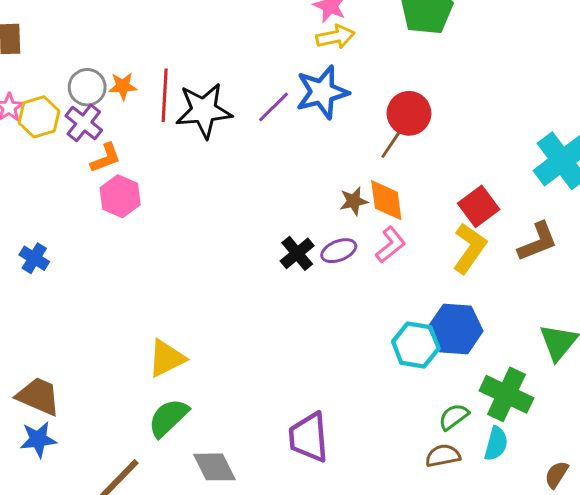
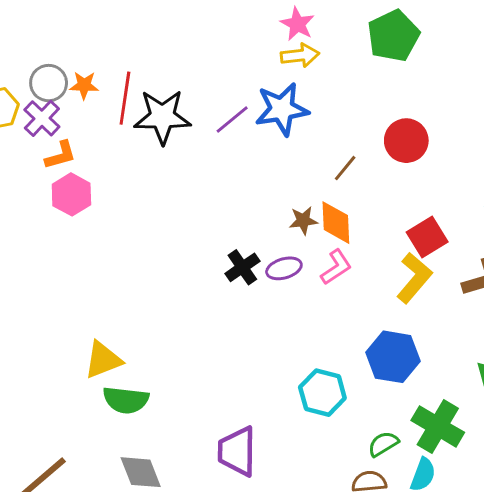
red circle: (409, 113) -> (406, 141), moved
cyan hexagon: (416, 345) -> (322, 393), moved
green semicircle: (168, 418) -> (126, 400), moved, turned -135

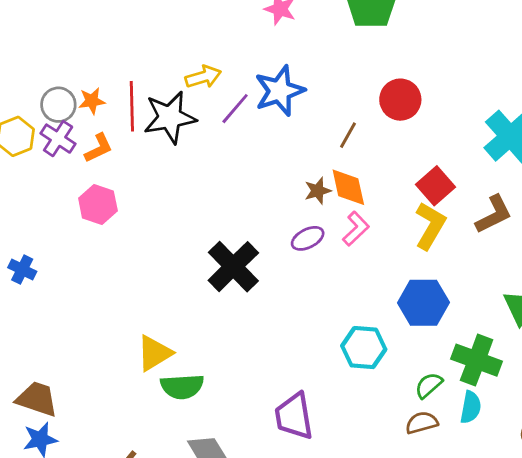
yellow arrow: (300, 55) -> (203, 77), moved
orange L-shape: (60, 155) -> (99, 148), moved
black cross: (242, 267) -> (233, 267), moved, size x1.6

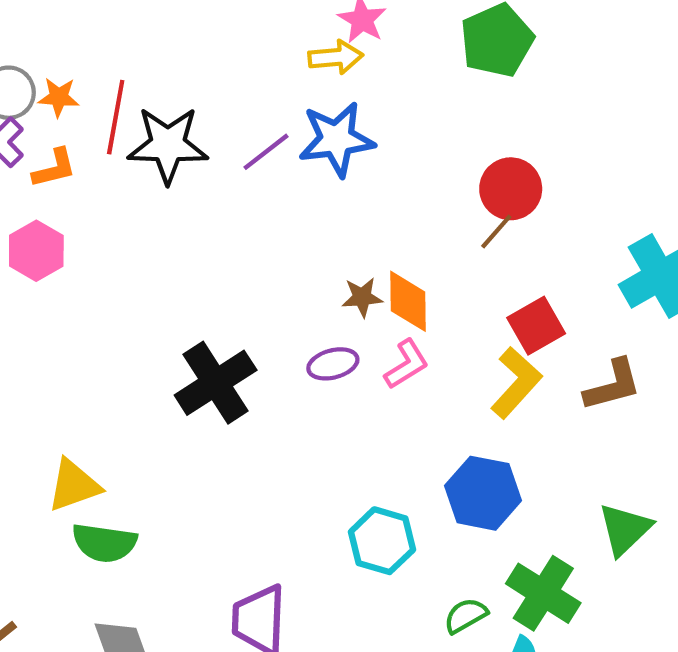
yellow arrow: (203, 77) -> (336, 57), moved
brown line: (348, 135) -> (496, 232), moved

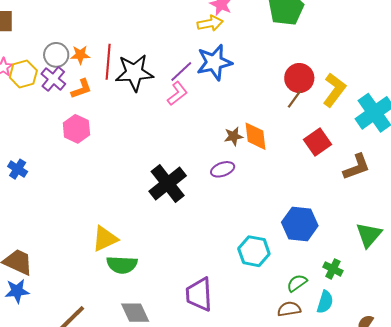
pink L-shape: (406, 364) -> (177, 93), moved
yellow L-shape: (516, 383) -> (334, 90), moved
green cross: (543, 593) -> (333, 269), size x0.6

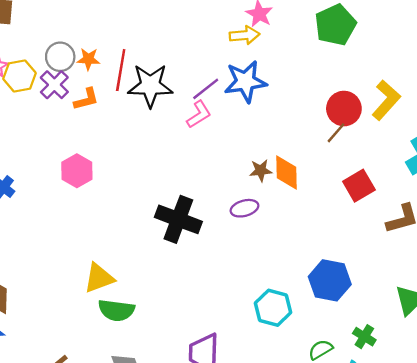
yellow L-shape: (334, 90) -> (386, 100), moved
pink hexagon: (76, 129) -> (77, 171), moved
black cross: (168, 183) -> (178, 219), turned -36

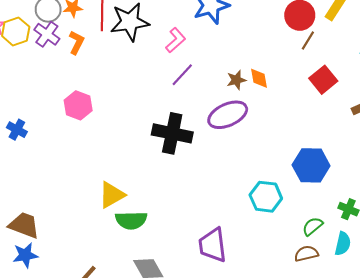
purple line: (206, 89) -> (182, 75), moved
orange L-shape: (86, 99) -> (76, 42), turned -40
brown line: (336, 133) -> (308, 41), moved
orange diamond: (287, 173) -> (259, 78), size x0.7
purple ellipse: (244, 208) -> (228, 115), size x1.6

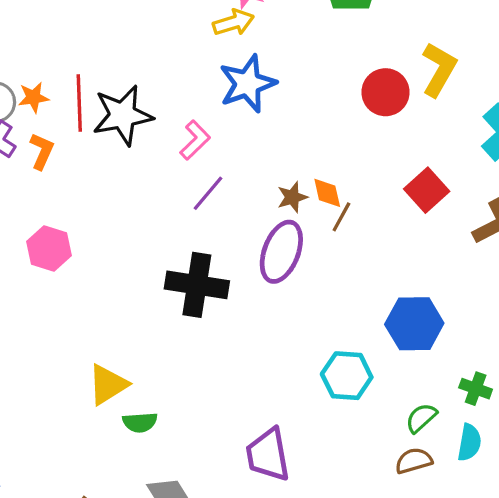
brown line: (308, 41) -> (341, 217), moved
purple ellipse: (228, 115) -> (281, 252), turned -42
green semicircle: (131, 220) -> (140, 422), size x0.7

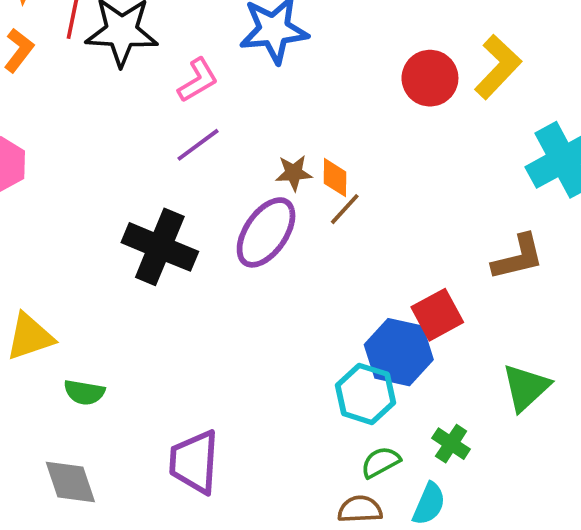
red square: (427, 190) -> (437, 315), moved
cyan hexagon: (347, 376) -> (365, 394), moved
green semicircle: (140, 422) -> (84, 392), moved

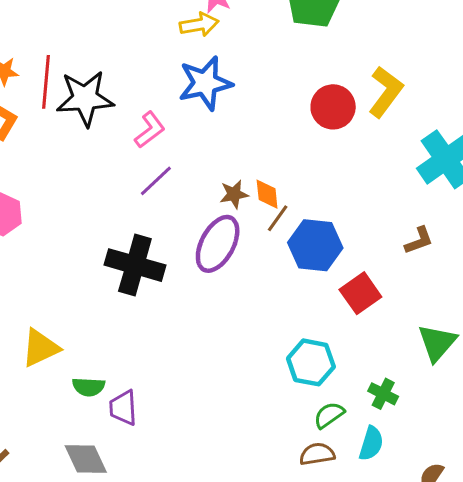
brown L-shape: (518, 257) -> (419, 241), size x0.7
blue hexagon: (399, 352) -> (315, 245), moved
purple trapezoid: (194, 462) -> (123, 408), moved, size x0.7

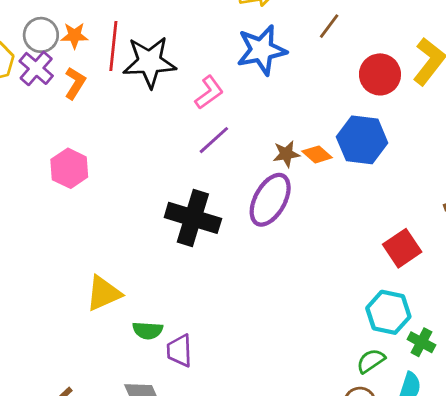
orange diamond: (267, 194) -> (317, 154), turned -44
brown line: (278, 218) -> (329, 26), moved
blue hexagon: (315, 245) -> (362, 140), moved
cyan hexagon: (311, 362) -> (388, 312), moved

